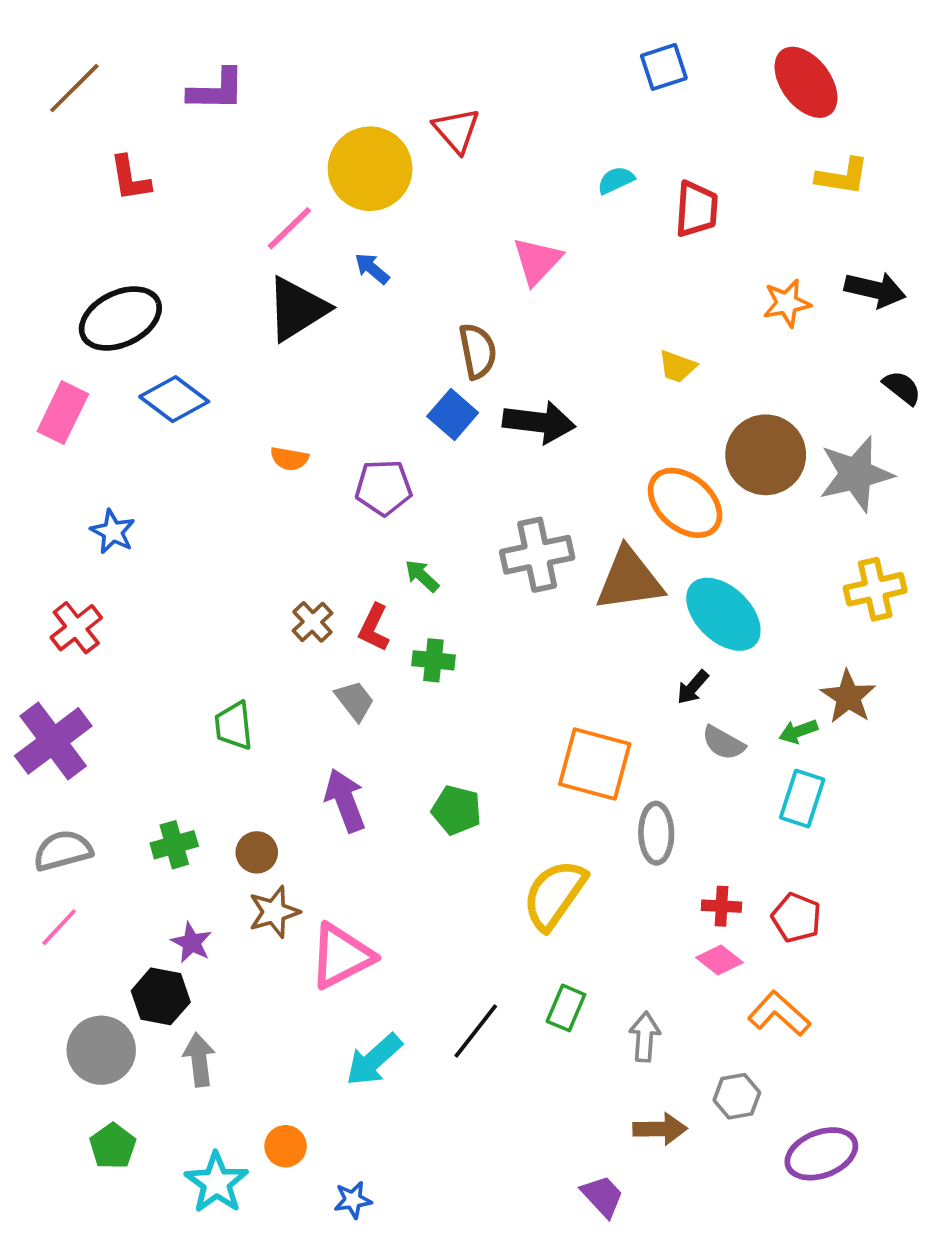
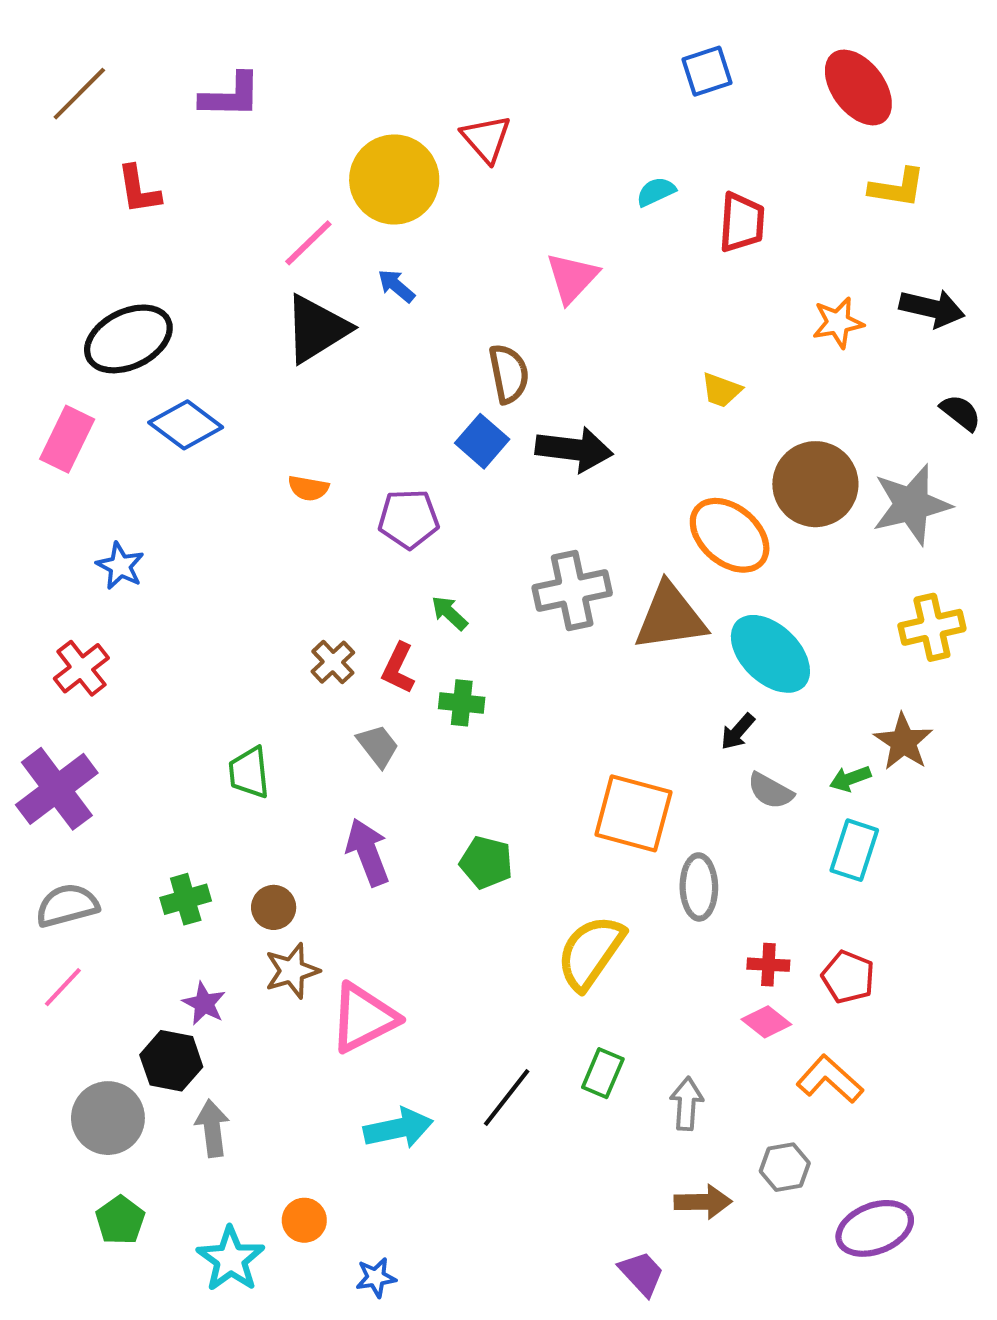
cyan arrow: (374, 1060) -> (398, 1128), turned -150

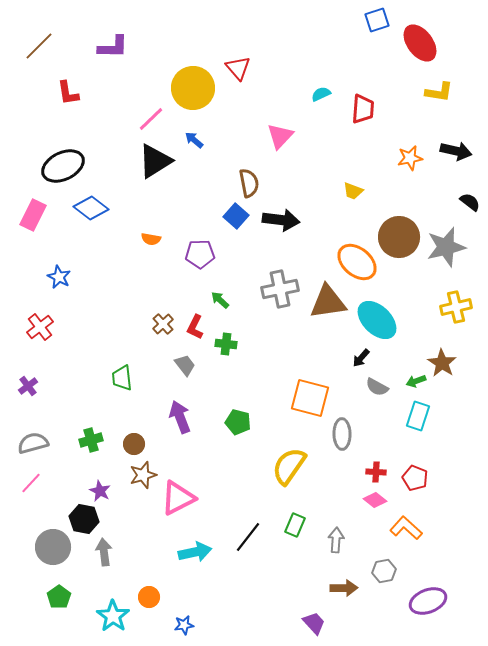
blue square: (707, 71) -> (377, 20), moved
purple cross: (57, 789) -> (28, 386), size x0.5

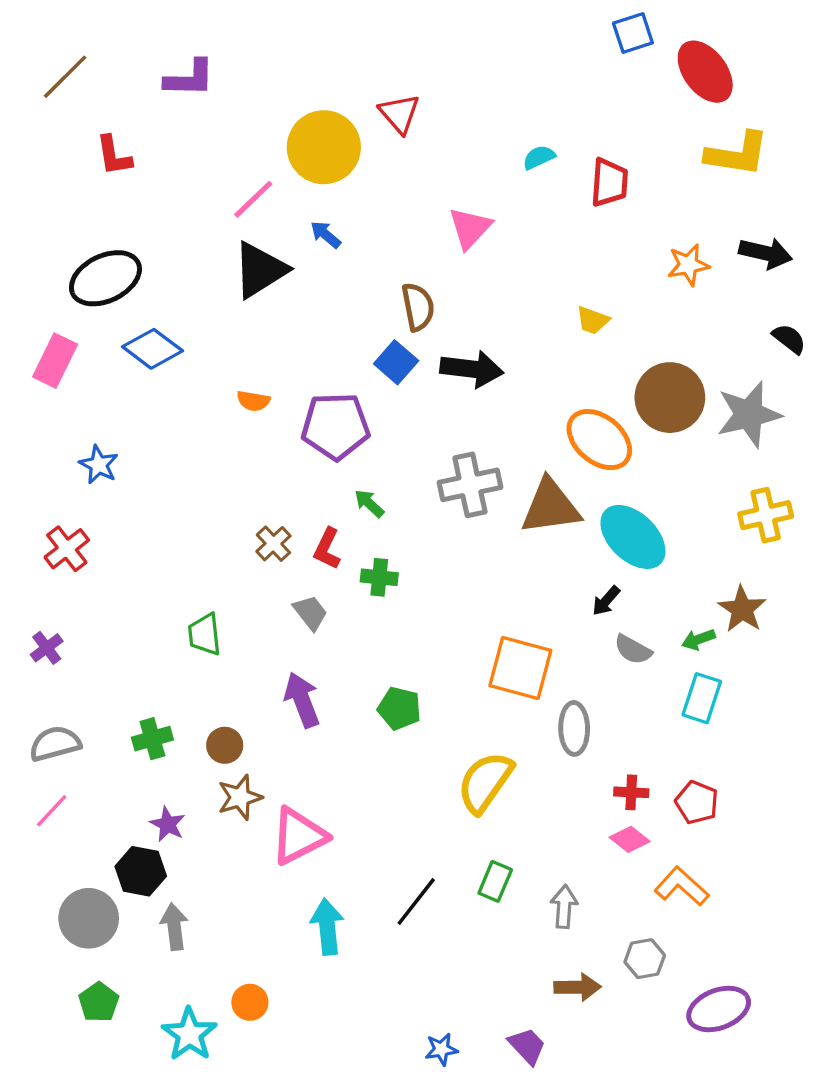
yellow L-shape: (439, 92) -> (737, 154), size x1.4
purple pentagon: (200, 254) -> (336, 426), size x1.4
cyan arrow: (195, 552) -> (327, 927), turned -84
blue star: (184, 625) -> (441, 1049), moved

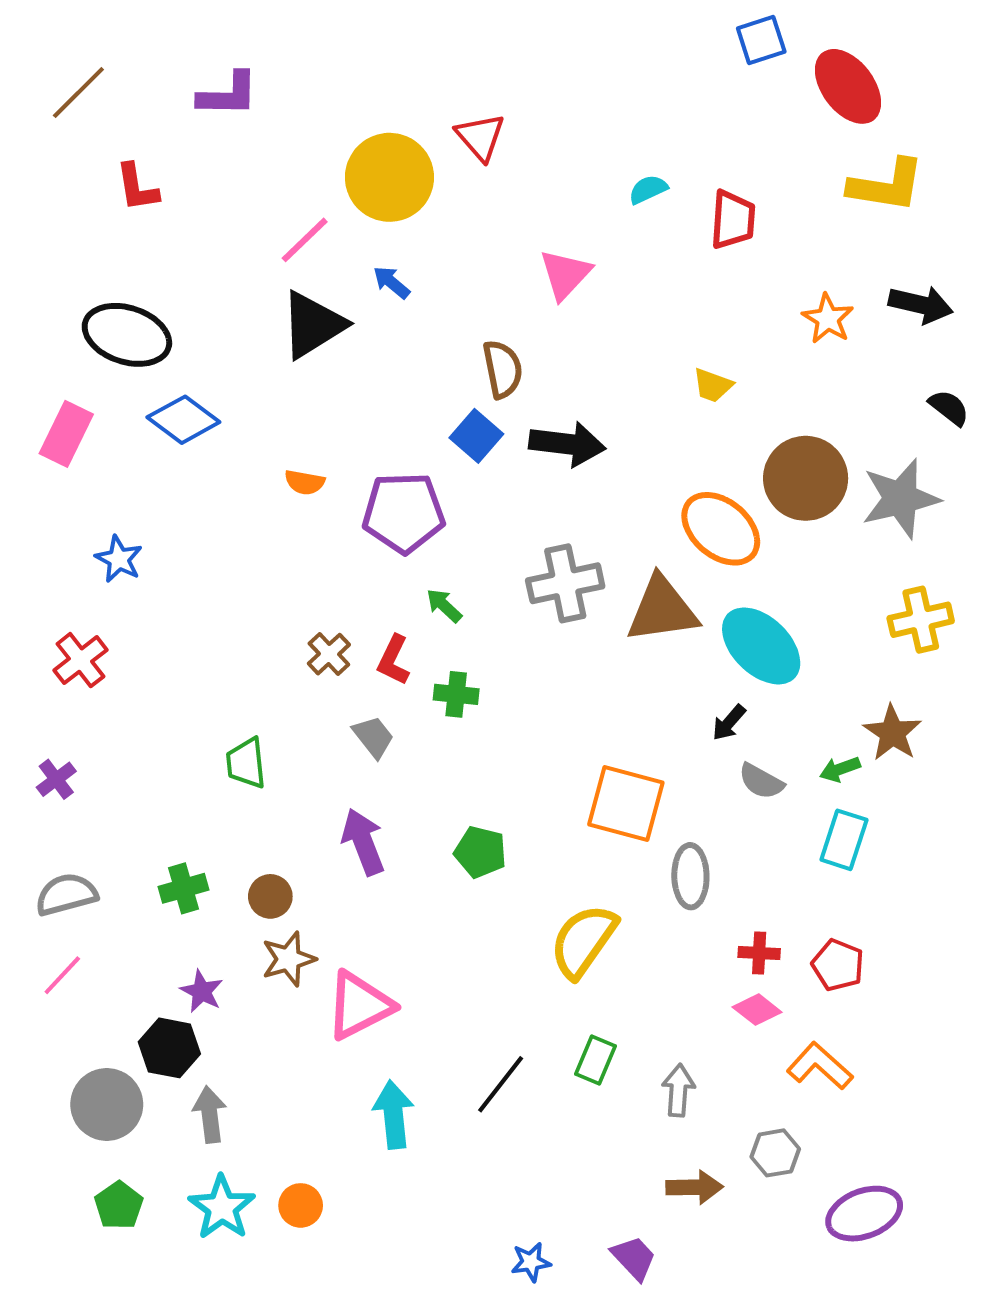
orange star: (688, 265) -> (828, 319), turned -30
black ellipse: (105, 278) -> (127, 335), turned 44
cyan star: (189, 1034) -> (222, 1207), moved

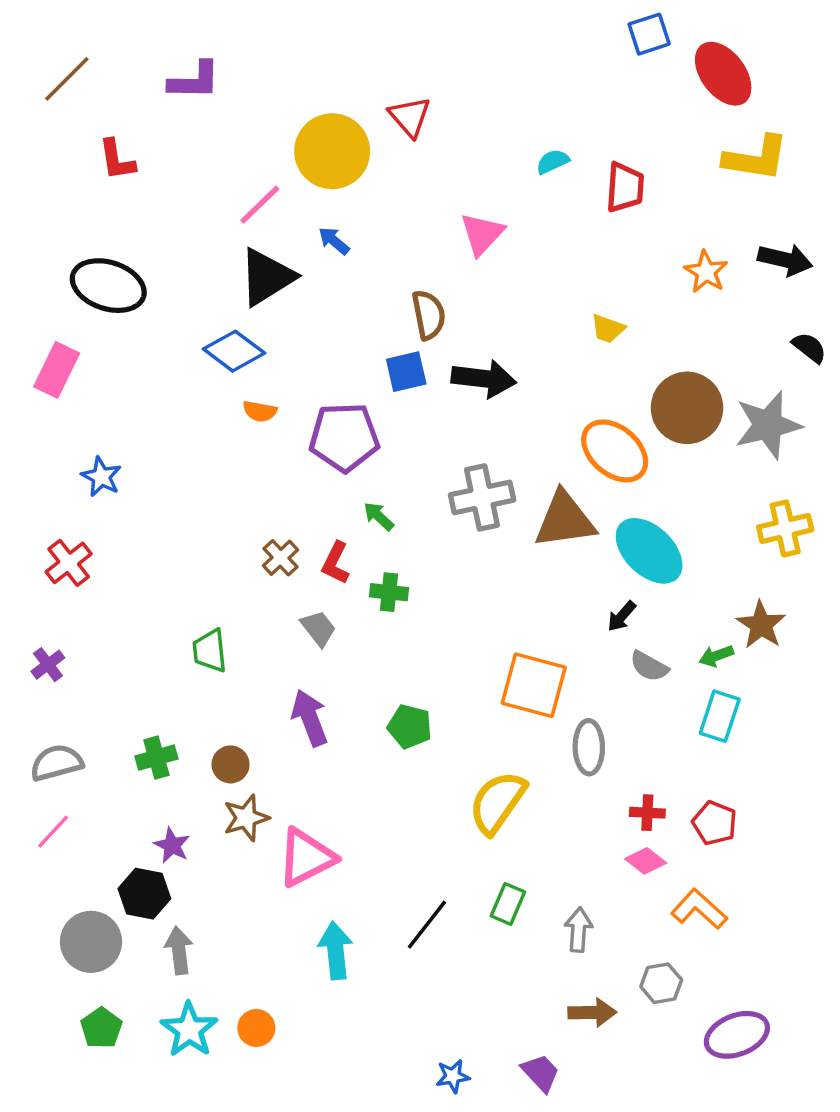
blue diamond: (183, 420) -> (234, 351), moved
blue square: (476, 436) -> (406, 372), turned 36

